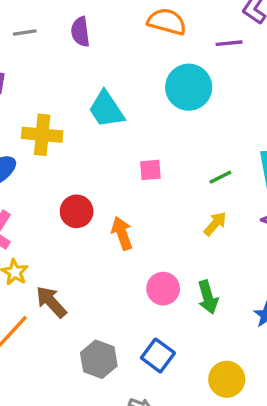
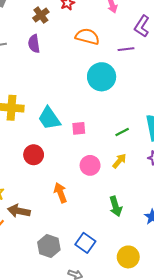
cyan trapezoid: (106, 109) -> (49, 118), moved
orange arrow: (122, 233) -> (60, 193), moved
pink circle: (163, 289) -> (90, 165), moved
brown arrow: (51, 302) -> (19, 211), turned -35

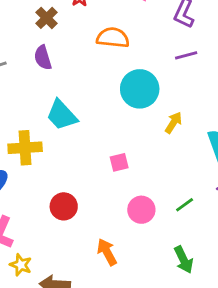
purple line: (126, 49) -> (186, 55), moved
cyan trapezoid: (49, 118) -> (62, 115), moved
green line: (122, 132) -> (185, 205), moved
yellow arrow: (119, 161) -> (173, 123), moved

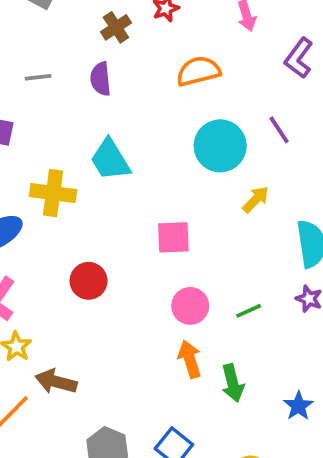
orange semicircle: (113, 38) -> (198, 71), turned -32
purple line: (186, 55) -> (279, 130), moved, turned 60
pink square: (119, 162) -> (173, 237), size x1.4
orange arrow: (107, 252) -> (190, 359), moved

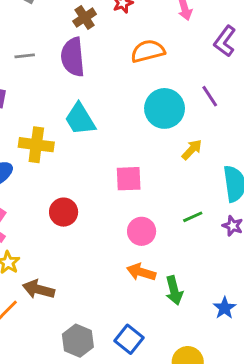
purple semicircle: (101, 79) -> (73, 57), size x1.5
green line: (249, 311) -> (193, 217), moved
orange arrow: (190, 359) -> (141, 272), turned -56

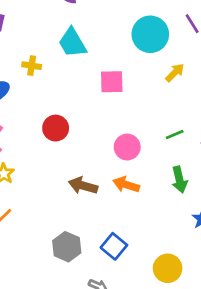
yellow cross: (36, 145) -> (32, 66), size x0.6
pink square: (129, 179) -> (112, 82), moved
brown arrow: (39, 289) -> (83, 186), moved
green arrow: (174, 290) -> (179, 180), moved

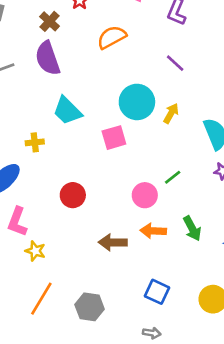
cyan circle: (150, 34) -> (137, 102), moved
green line: (175, 135) -> (173, 177), moved
green arrow: (179, 180) -> (192, 228), moved
gray hexagon: (67, 247) -> (90, 307), moved

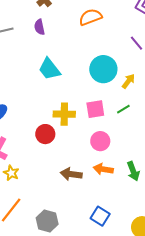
purple semicircle: (48, 58) -> (39, 27), size x0.6
pink square: (114, 138) -> (95, 109), moved
yellow cross: (35, 142) -> (64, 114), moved, size x1.5
green line: (173, 177) -> (123, 109), moved

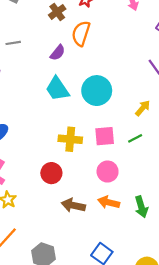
orange semicircle: (90, 17) -> (81, 33), moved, turned -55
purple semicircle: (39, 27) -> (58, 53), moved, turned -133
cyan circle: (103, 69) -> (97, 91), moved
red circle: (45, 134) -> (51, 173), moved

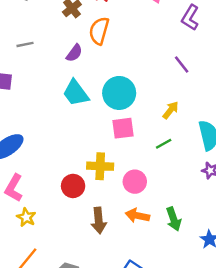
pink square: (105, 136) -> (123, 128), moved
yellow cross: (70, 139) -> (100, 166), moved
brown arrow: (73, 205) -> (99, 221), turned -105

